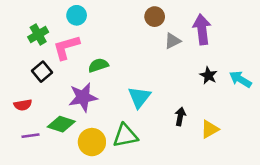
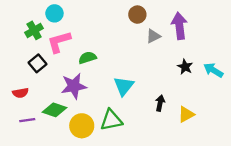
cyan circle: (77, 15) -> (54, 13), moved

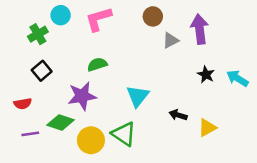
pink L-shape: (59, 42) -> (98, 19), moved
black arrow: (160, 103) -> (178, 115), turned -84
green triangle: (111, 120) -> (124, 134), turned 45

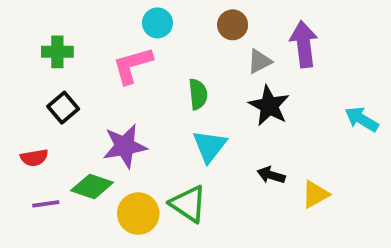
cyan circle: (61, 15) -> (157, 23), moved
pink L-shape: (98, 19) -> (132, 65), moved
green cross: (38, 34) -> (57, 52), turned 30
green semicircle: (97, 64) -> (198, 94), moved, turned 102
black star: (206, 75) -> (269, 106), moved, size x1.5

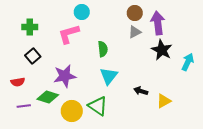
brown circle: (233, 25) -> (135, 13), moved
black star: (269, 106) -> (162, 50), moved
cyan arrow: (362, 119) -> (188, 62), turned 84

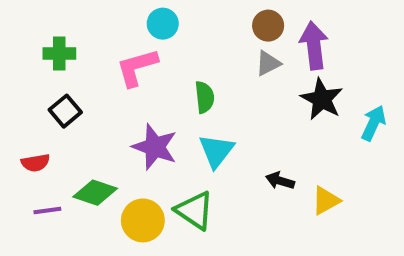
purple star: (65, 76) -> (155, 147), moved, turned 30

